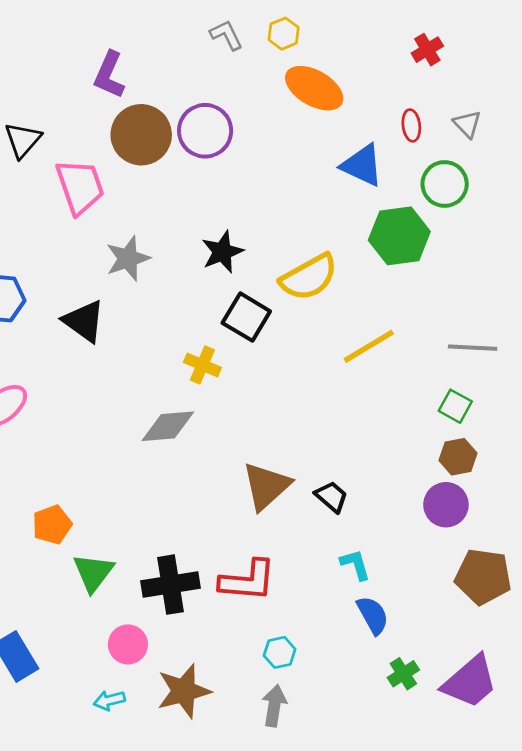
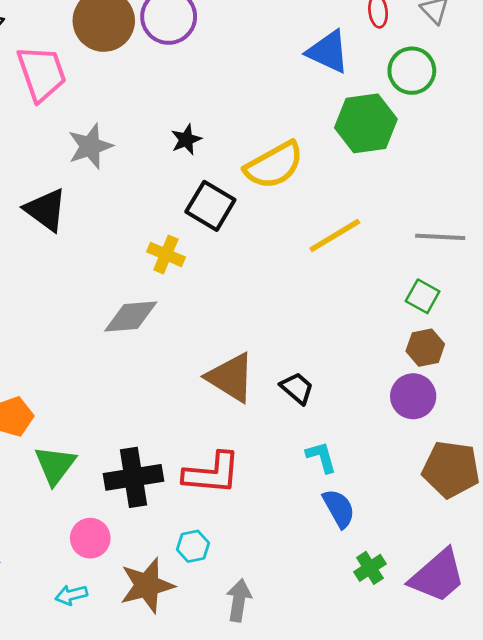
black star: (222, 252) -> (186, 140), size x0.7
brown triangle: (266, 486) -> (231, 377), turned -46
cyan hexagon: (280, 652) -> (193, 546), moved

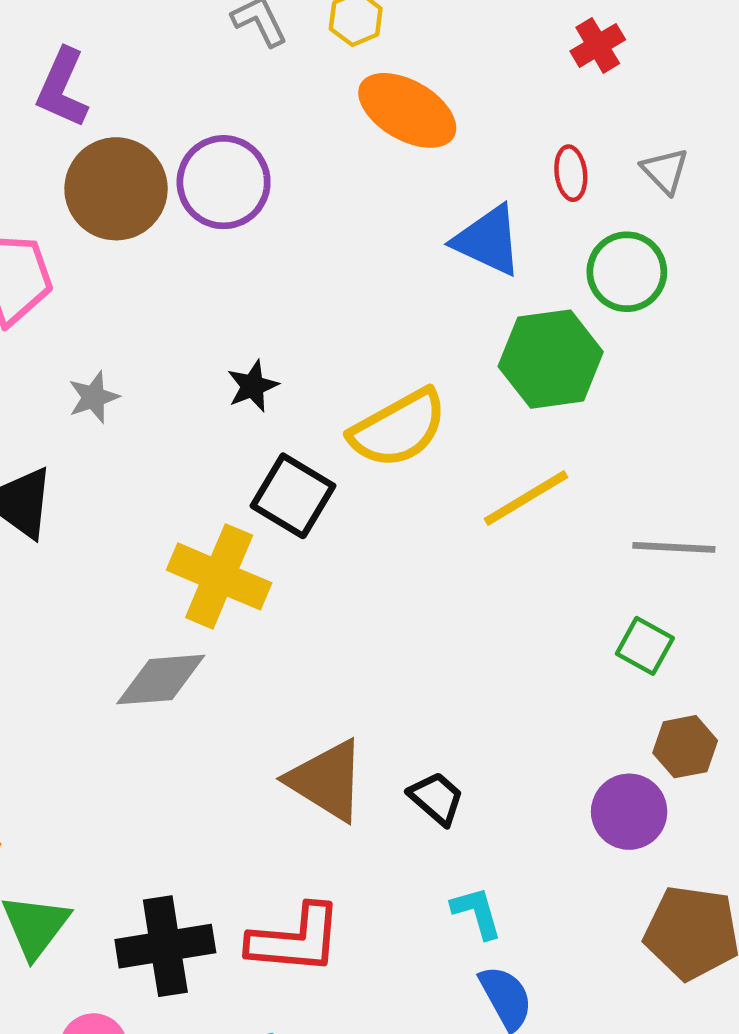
gray star: (90, 146) -> (94, 397), size x0.7
yellow line: (335, 235) -> (526, 498), moved
yellow cross: (166, 254) -> (219, 576), size x1.6
brown hexagon: (425, 348) -> (685, 747), moved

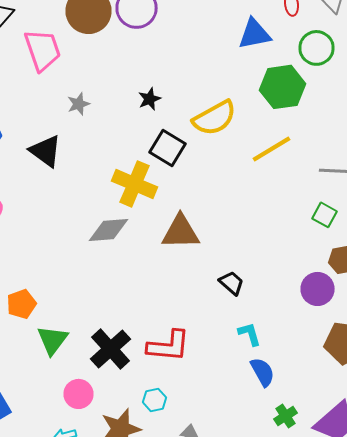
blue triangle: (488, 240) -> (254, 34), turned -36
brown triangle: (327, 780) -> (180, 232), moved, turned -33
black cross: (165, 946) -> (110, 349), turned -33

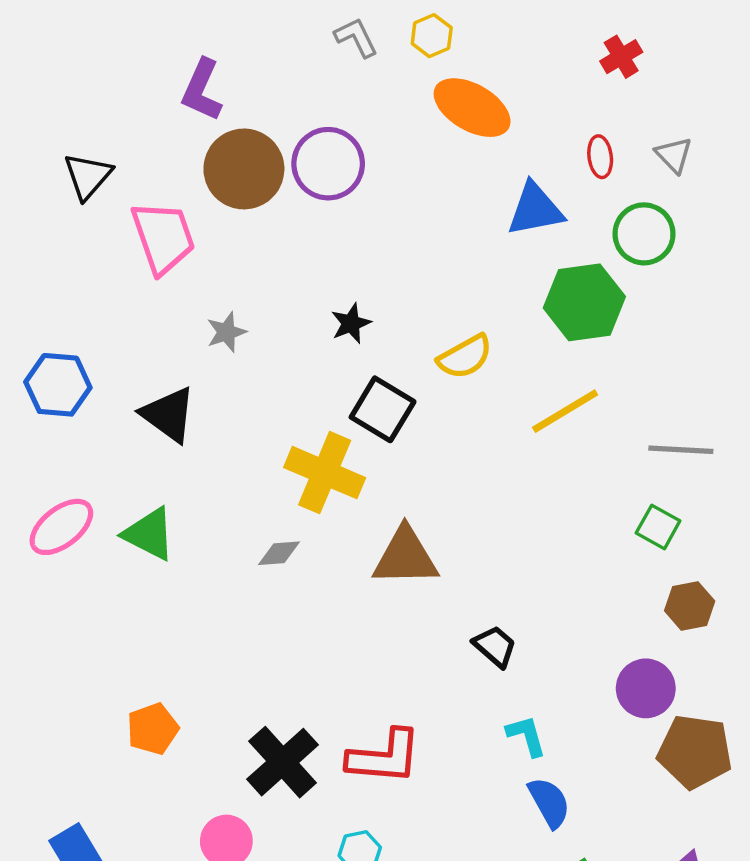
yellow semicircle: (214, 118) -> (465, 357), size x0.7
gray diamond: (108, 230) -> (279, 553), size x0.6
purple circle: (318, 289) -> (646, 688), moved
orange pentagon: (22, 304) -> (153, 729), moved
green triangle: (52, 340) -> (149, 534), moved, turned -40

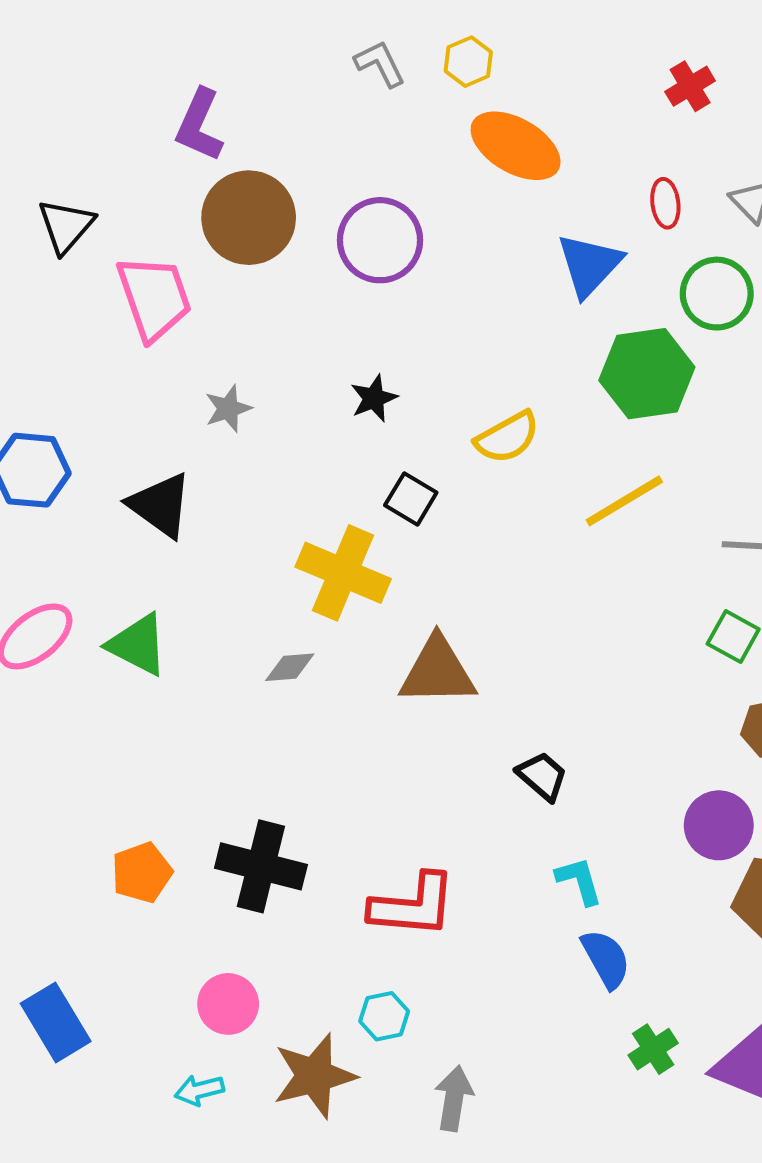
purple circle: (328, 164) -> (380, 240), moved
blue triangle: (535, 209) -> (589, 265), turned -36
black square: (383, 409) -> (411, 499), size x0.7
black cross: (283, 762) -> (261, 866), moved, turned -34

